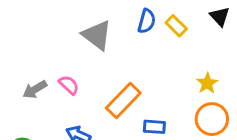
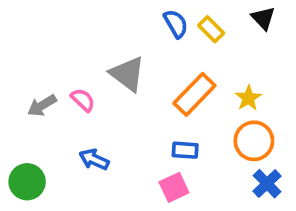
blue semicircle: (147, 21) -> (176, 24), turned -45
gray triangle: (97, 35) -> (127, 74), moved
orange rectangle: (123, 100) -> (194, 94), moved

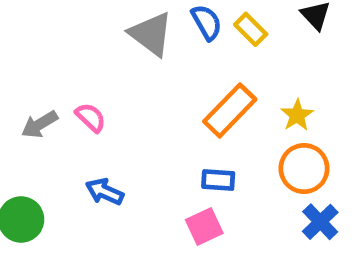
gray triangle: (127, 74) -> (151, 34), moved

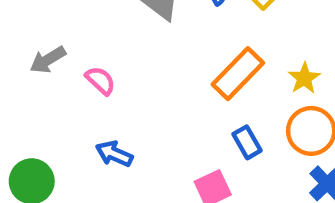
gray arrow: (40, 124) -> (48, 60), moved
blue rectangle: (218, 180) -> (247, 142), moved, turned 56

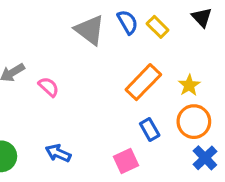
blue arrow: (114, 154) -> (58, 153), moved

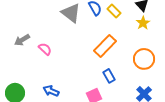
yellow star: (189, 85) -> (143, 23), moved
orange circle: (194, 122) -> (144, 59), moved

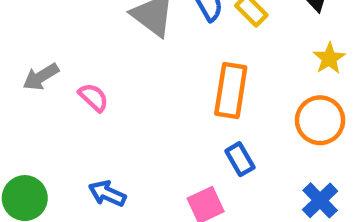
yellow star: (143, 23) -> (329, 58), moved
orange rectangle: (105, 46) -> (231, 90), turned -35

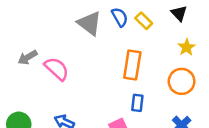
pink semicircle: (93, 97) -> (57, 69), size x1.5
blue rectangle: (240, 159) -> (137, 103), turned 36

